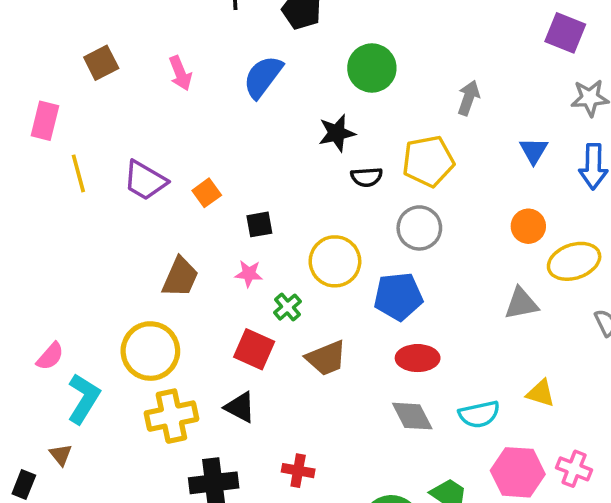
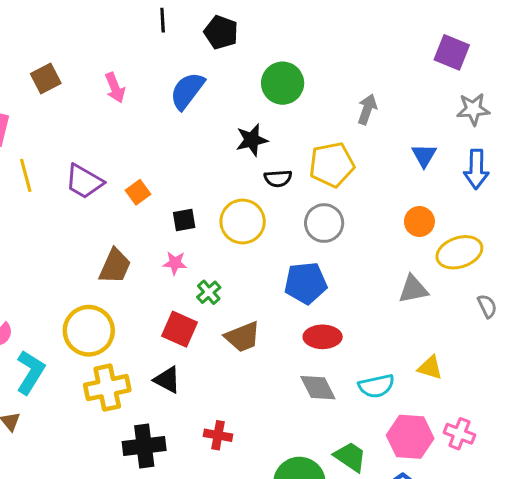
yellow circle: (335, 261) -> (243, 222), moved

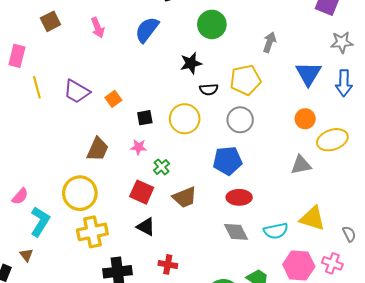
blue triangle: (424, 155) -> (308, 74), size x1.5
gray semicircle: (487, 306) -> (349, 234), moved
yellow triangle: (430, 368) -> (312, 218), size x1.5
black triangle: (167, 380) -> (146, 227), moved

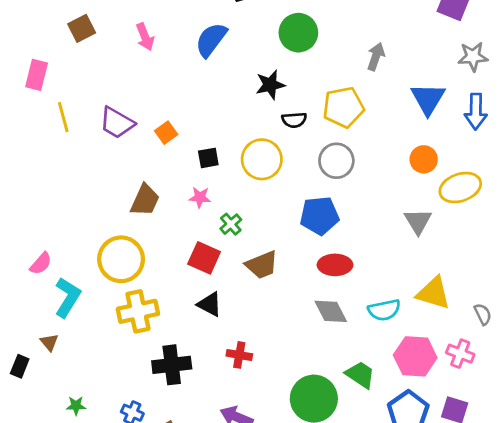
gray triangle: (301, 165) -> (418, 221), turned -50

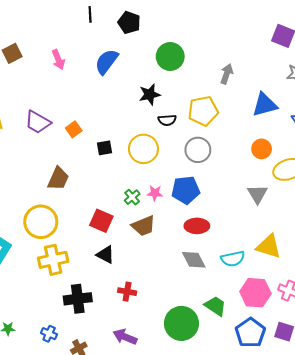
blue triangle: (428, 99) -> (265, 105), turned 44
pink star: (200, 197) -> (155, 193), moved
green cross: (231, 224) -> (132, 197), moved

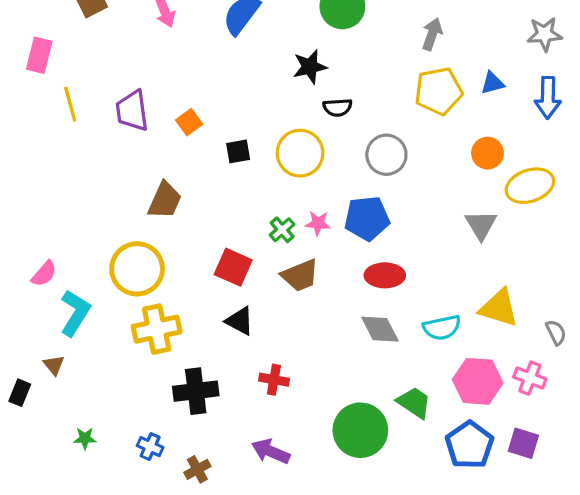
blue triangle: (265, 105) -> (492, 83), size x0.6
yellow pentagon: (203, 111) -> (439, 91), moved
purple trapezoid: (38, 122) -> (132, 111), turned 52

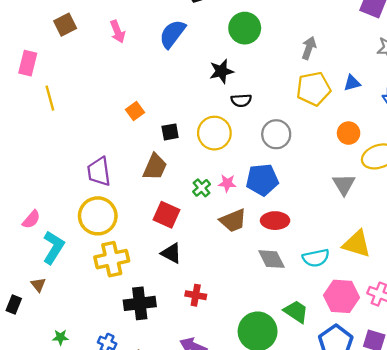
purple trapezoid: (132, 111) -> (99, 172), moved
brown trapezoid: (165, 200) -> (155, 167), moved
brown trapezoid: (300, 275) -> (233, 221), moved

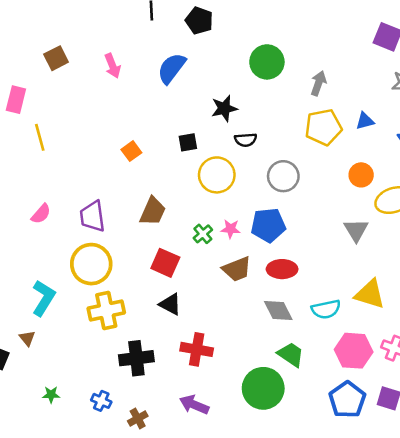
green circle: (245, 28) -> (267, 62), moved
black square: (170, 132) -> (188, 142), moved
pink semicircle: (31, 219) -> (41, 214), moved
red cross: (196, 295) -> (197, 349), size x1.4
green trapezoid: (296, 312) -> (291, 354), moved

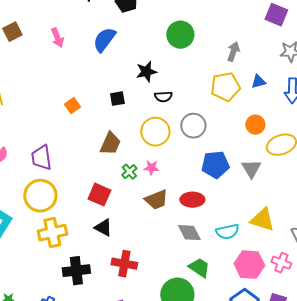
gray arrow: (318, 83) -> (233, 52), moved
yellow circle: (217, 175) -> (155, 132), moved
brown trapezoid: (153, 211) -> (110, 144), moved
blue pentagon: (268, 225) -> (215, 165), moved

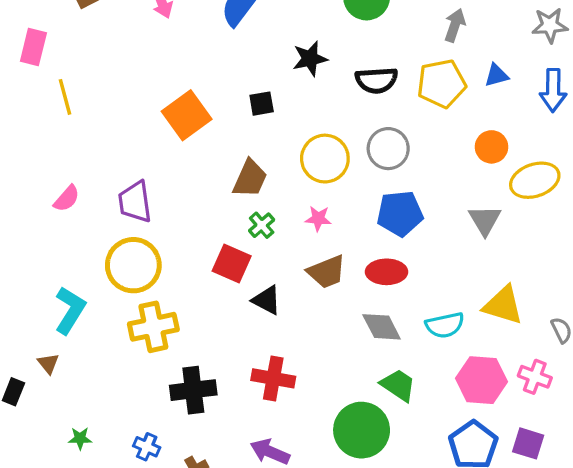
black semicircle: (163, 97) -> (377, 80), moved, size x1.4
orange square: (72, 106) -> (187, 115), size x1.8
blue pentagon: (215, 165) -> (400, 214), moved
green cross: (129, 172) -> (262, 225), moved
black triangle: (103, 228) -> (267, 300), moved

